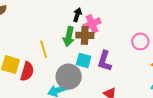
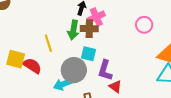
pink circle: (140, 41) -> (144, 25), moved
purple L-shape: (105, 61) -> (105, 70), moved
red semicircle: (27, 71) -> (32, 66), turned -72

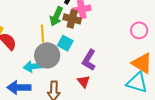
pink circle: (144, 25) -> (139, 30), moved
yellow line: (48, 43) -> (43, 33), moved
purple L-shape: (105, 70) -> (89, 60), moved

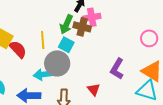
yellow line: (43, 33) -> (43, 40), moved
cyan square: (65, 43) -> (66, 45), moved
purple L-shape: (89, 60) -> (117, 69), moved

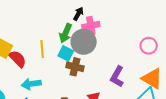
brown cross: (82, 27) -> (75, 67), moved
gray circle: (57, 63) -> (84, 42), moved
cyan arrow: (43, 74) -> (31, 84), moved

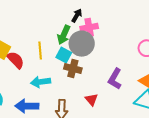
cyan arrow: (31, 84) -> (41, 82), moved

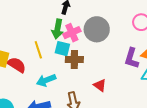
pink cross: (89, 27) -> (72, 33), moved
gray circle: (82, 44) -> (97, 29), moved
purple L-shape: (115, 79) -> (132, 58), moved

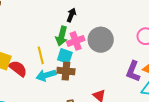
brown cross: (74, 60) -> (66, 71), moved
cyan arrow: (46, 80) -> (46, 75), moved

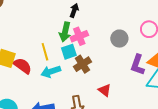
gray circle: (101, 40) -> (119, 39), moved, size x0.7
cyan square: (65, 56) -> (69, 52), turned -35
brown cross: (66, 71) -> (82, 64), moved, turned -36

